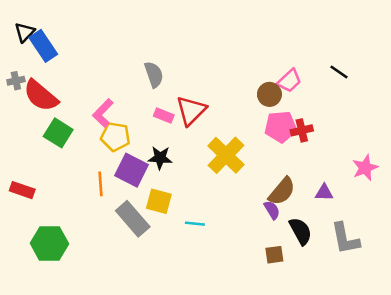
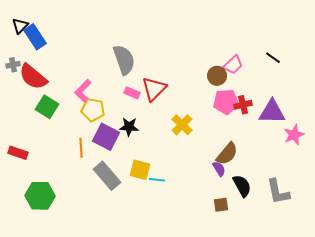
gray semicircle: (154, 74) -> (124, 60), size x1.4
yellow cross: (226, 155) -> (182, 125), size x0.7
purple triangle: (324, 193) -> (272, 112), moved, size x1.8
yellow square: (159, 201) -> (140, 170), moved

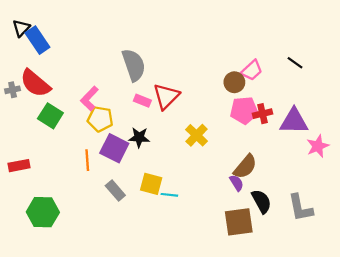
gray cross: (13, 65) -> (13, 90), moved
red rectangle: (18, 153) -> (19, 166), turned -30
gray rectangle: (107, 176) -> (115, 190), size x0.7
brown square: (221, 205) -> (239, 222), size x1.8

